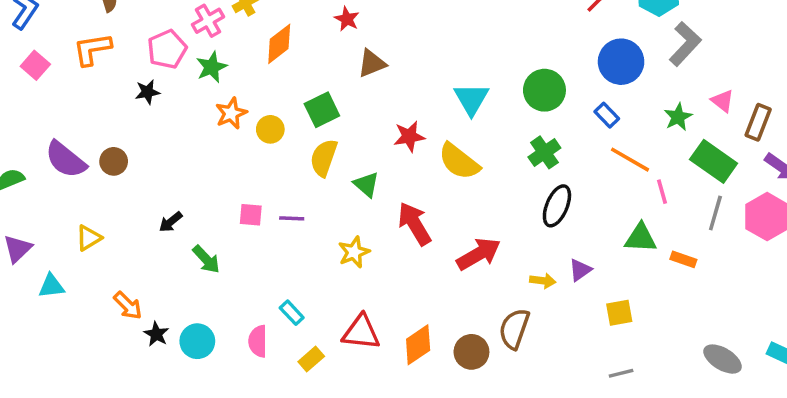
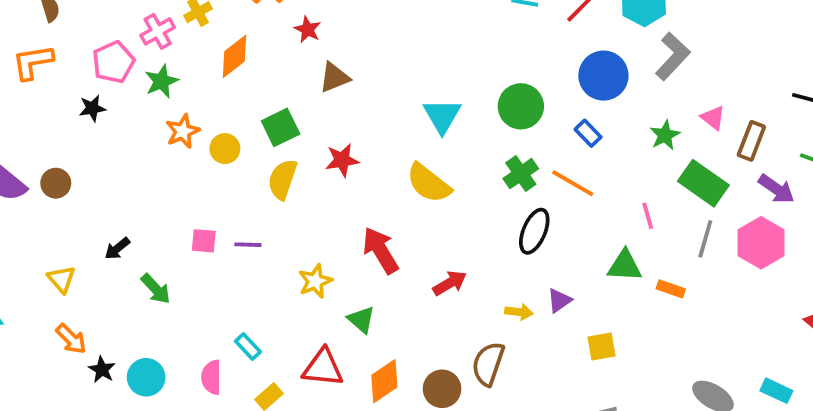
red star: (409, 136) -> (342, 160), moved
orange line: (630, 160) -> (573, 183), moved
green triangle: (366, 185) -> (361, 320), moved
yellow triangle: (89, 238) -> (62, 279), moved, turned -40
red arrow: (479, 254) -> (450, 283), size x0.7

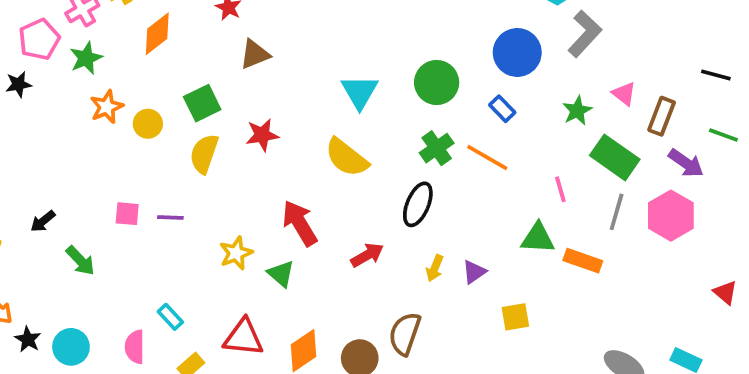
black ellipse: (534, 231) -> (418, 204), moved
orange rectangle: (671, 289) -> (583, 261), size x1.4
yellow arrow: (519, 312) -> (435, 268), moved, turned 105
green triangle: (361, 320) -> (281, 274), moved

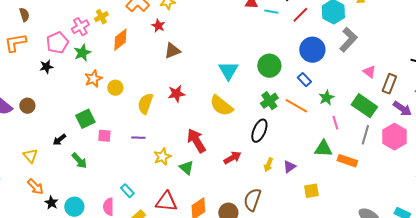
green square: (202, 103) -> (85, 119), moved
green star: (577, 111) -> (326, 98), moved
purple line: (170, 217) -> (138, 138), moved

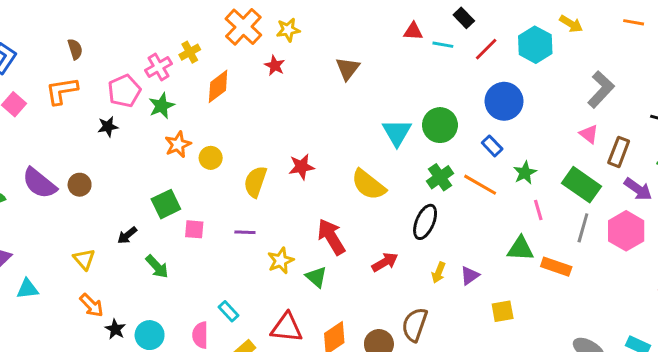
gray L-shape: (348, 40) -> (601, 89), moved
brown triangle: (172, 51) -> (348, 69), moved, turned -30
cyan triangle: (228, 71) -> (397, 133), moved

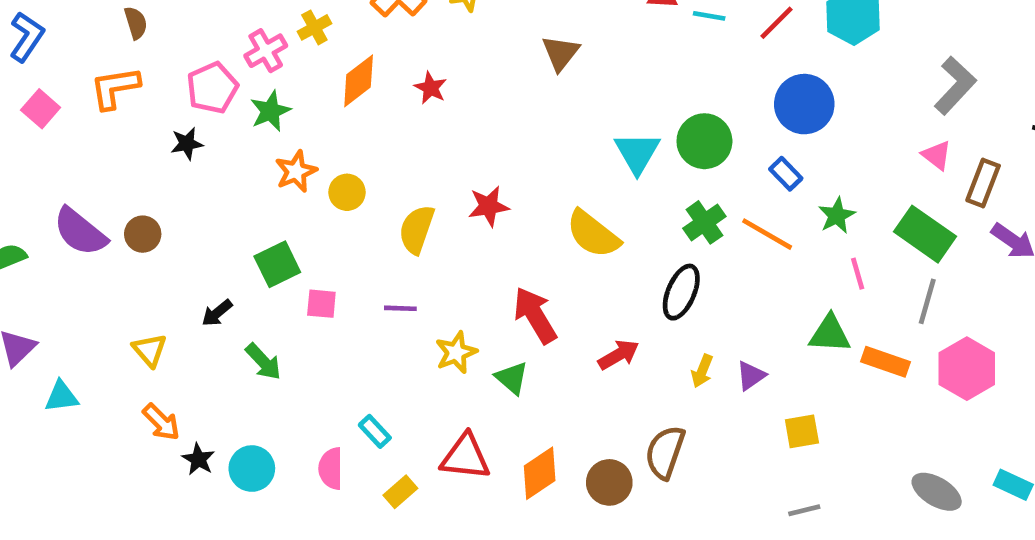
red star: (275, 66) -> (431, 88), moved
pink hexagon: (626, 231) -> (967, 369), moved

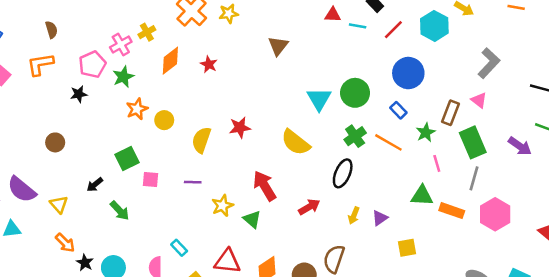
brown rectangle: (983, 183) -> (450, 113), moved
purple semicircle: (80, 232) -> (22, 190), moved
green rectangle: (925, 234) -> (473, 142), turned 32

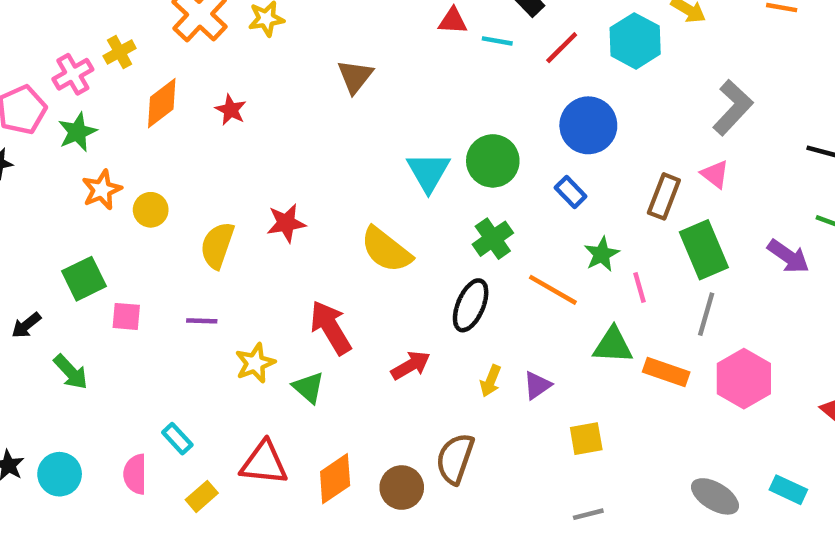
green star: (426, 133) -> (602, 254), moved
orange line: (388, 142) -> (553, 290), moved

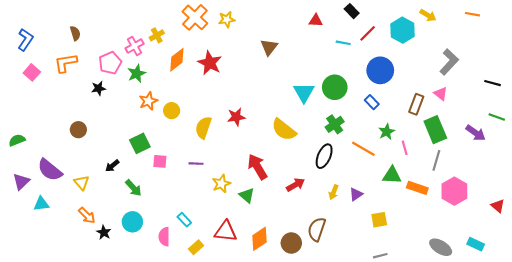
cyan line: (497, 41) -> (343, 43), moved
red star: (231, 110) -> (210, 63), size x1.6
cyan circle: (60, 474) -> (132, 222), moved

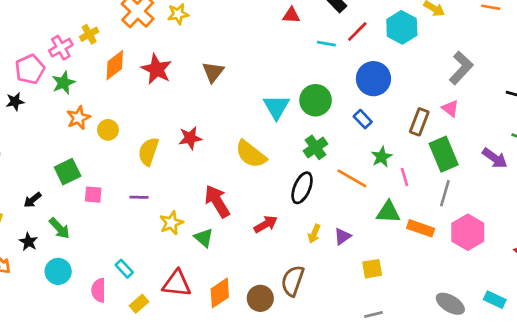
brown triangle: (269, 47) -> (213, 72), moved
black star: (104, 232) -> (28, 242), moved

